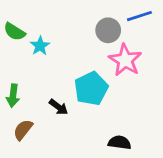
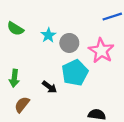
gray circle: (108, 30) -> (69, 43), moved
cyan star: (40, 46) -> (48, 35), moved

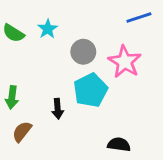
cyan star: (48, 35) -> (48, 29), moved
black arrow: (50, 87) -> (58, 109), turned 48

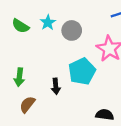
gray circle: (83, 52) -> (72, 30), moved

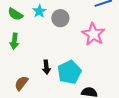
cyan pentagon: (82, 71) -> (69, 72), moved
green arrow: (19, 77) -> (14, 41), moved

